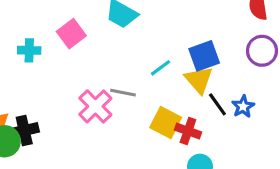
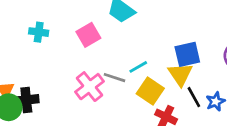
pink square: (71, 34) -> (88, 35), moved
cyan line: (160, 68) -> (138, 67), moved
yellow square: (166, 122) -> (150, 91), moved

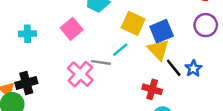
yellow square: (150, 91) -> (133, 23), moved
black cross: (26, 100) -> (26, 83), moved

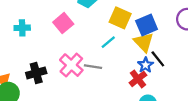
gray line: (101, 62) -> (93, 67), moved
blue star: (193, 68) -> (145, 65), moved
black cross: (26, 83) -> (36, 73), moved
red cross: (152, 89) -> (138, 79), turned 36

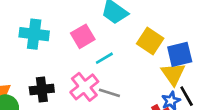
cyan cross: (22, 28) -> (34, 34), size x1.5
cyan line: (108, 42) -> (104, 58), moved

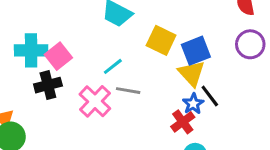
pink square: (83, 36) -> (58, 56), moved
black cross: (42, 89) -> (48, 85), moved
gray line: (109, 93) -> (128, 91), moved

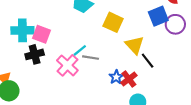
blue square: (196, 51) -> (158, 16), moved
pink square: (58, 56) -> (42, 34), turned -30
cyan line: (113, 66) -> (80, 50), moved
blue star: (193, 104) -> (116, 77), moved

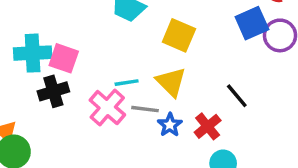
yellow triangle: (135, 45) -> (171, 82), moved
cyan line: (80, 50) -> (127, 83), turned 32
gray line: (91, 58) -> (145, 109), moved
blue star: (116, 77) -> (170, 125), moved

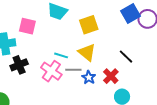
yellow square: (179, 35) -> (89, 25), turned -36
pink square: (64, 58) -> (27, 26), moved
cyan line: (127, 83) -> (61, 55), turned 32

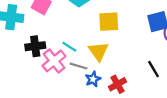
black line: (126, 57) -> (153, 69), moved
black cross: (19, 65) -> (35, 46), moved

